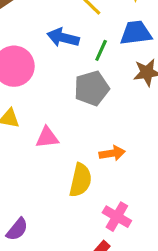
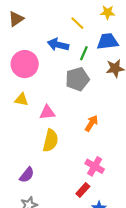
orange arrow: (112, 153) -> (91, 123), turned -49
yellow semicircle: (80, 180) -> (51, 140), moved

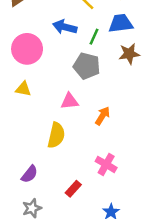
gray pentagon: (77, 79) -> (87, 66), turned 30
pink triangle: (47, 112) -> (70, 101), moved
red rectangle: (83, 190) -> (73, 189), moved

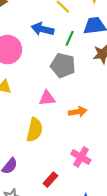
orange arrow: (102, 116) -> (78, 112), turned 48

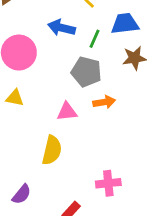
orange arrow: (78, 112) -> (104, 102), moved
pink cross: (81, 157) -> (108, 183), turned -36

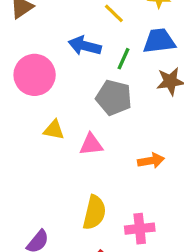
yellow triangle: (15, 98) -> (54, 130), moved
orange arrow: (104, 102) -> (151, 161), moved
yellow semicircle: (52, 150) -> (94, 212), moved

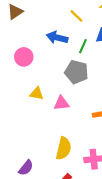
pink circle: (35, 75) -> (24, 57), size x0.7

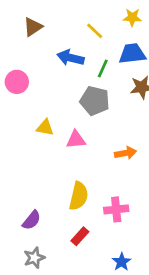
brown triangle: (15, 12) -> (33, 27), moved
pink circle: (24, 57) -> (17, 82), moved

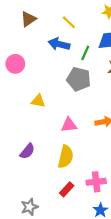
yellow line: (95, 31) -> (69, 22), moved
pink triangle: (76, 140) -> (69, 125), moved
pink cross: (116, 209) -> (96, 182), moved
purple semicircle: (32, 220) -> (27, 151), moved

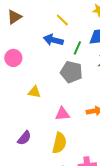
brown triangle: (28, 19) -> (14, 17), moved

